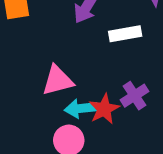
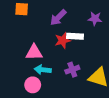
red star: (104, 109) -> (63, 40), moved

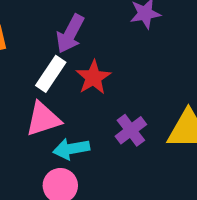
white rectangle: (75, 36) -> (51, 74), moved, turned -42

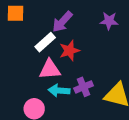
pink triangle: (43, 119) -> (50, 69), moved
cyan arrow: (71, 149) -> (59, 91), moved

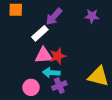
red star: (69, 51) -> (58, 56), moved
purple cross: (84, 87) -> (59, 86), moved

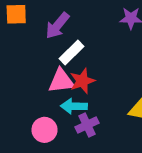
purple arrow: (54, 17) -> (57, 26), moved
white rectangle: (40, 33) -> (72, 53), moved

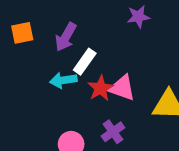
pink triangle: (61, 81) -> (122, 88), moved, turned 36
cyan arrow: (74, 106) -> (63, 80), moved

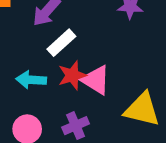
cyan arrow: (63, 80) -> (31, 80), moved

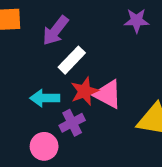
purple cross: (76, 126) -> (72, 123), moved

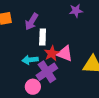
white rectangle: (72, 60) -> (43, 37), turned -35
purple cross: (72, 123) -> (47, 72), size x1.5

